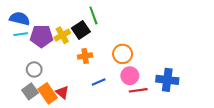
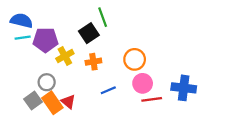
yellow cross: (62, 35) -> (65, 56), moved
gray circle: (34, 69) -> (47, 82), moved

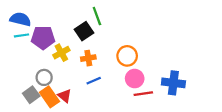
blue line: (108, 90) -> (94, 81), moved

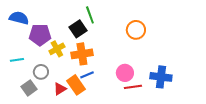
cyan line: (21, 35) -> (17, 60), moved
orange circle: (127, 56) -> (136, 30), moved
orange cross: (88, 58) -> (82, 54), size x1.5
red triangle: (65, 96) -> (60, 89), turned 48
orange rectangle: (50, 97) -> (76, 85), moved

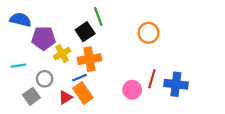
pink circle: (125, 73) -> (132, 90), moved
blue line: (87, 75) -> (80, 78), moved
red line: (133, 87) -> (152, 79), moved, turned -66

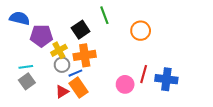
green line: (98, 16) -> (104, 15), moved
cyan line: (18, 66) -> (26, 67), moved
gray circle: (45, 79) -> (62, 65), moved
gray square: (31, 96) -> (27, 81), moved

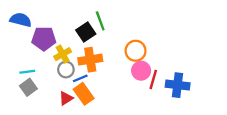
green line: (104, 15) -> (100, 21), moved
orange circle: (141, 31) -> (136, 51), moved
pink circle: (125, 84) -> (141, 71), moved

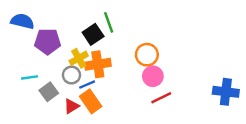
yellow cross: (63, 54) -> (79, 58), moved
red line: (153, 79) -> (161, 98), moved, turned 48
blue cross: (178, 85) -> (226, 92), moved
gray square: (28, 87) -> (49, 92), moved

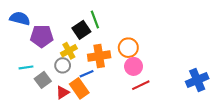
orange cross: (98, 64) -> (99, 56), moved
blue line: (87, 85) -> (87, 74), moved
blue cross: (226, 92) -> (197, 80), turned -30

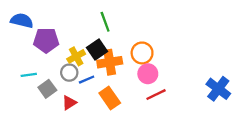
black square: (81, 30) -> (97, 49), moved
blue line: (87, 74) -> (87, 80), moved
blue cross: (197, 80) -> (218, 89), turned -30
orange rectangle: (79, 88) -> (110, 98), moved

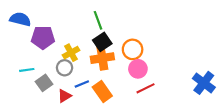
black square: (97, 49) -> (102, 42), moved
blue line: (87, 80) -> (82, 84), moved

